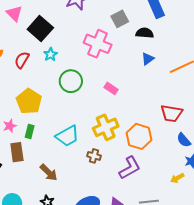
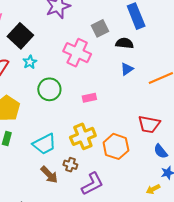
pink rectangle: (111, 88) -> (89, 98), turned -48
purple L-shape: (130, 168) -> (92, 184), moved
brown arrow: (49, 173) -> (49, 175), moved

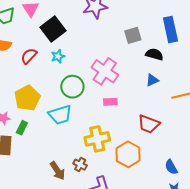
pink cross: (77, 53) -> (105, 71), moved
red trapezoid: (149, 124) -> (149, 124), moved
cyan trapezoid: (44, 144) -> (60, 115), moved

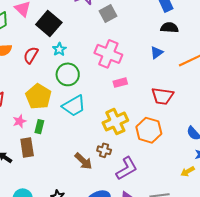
gray square: (133, 35) -> (108, 14), moved
black semicircle: (154, 54) -> (169, 28), moved
green circle: (72, 87) -> (68, 74), moved

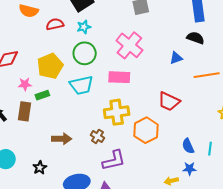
red semicircle: (31, 55) -> (55, 24), turned 30
pink rectangle: (120, 83) -> (119, 77), moved, size x1.5
green rectangle: (39, 127) -> (42, 95), turned 40
brown arrow: (83, 161) -> (62, 139), moved, turned -60

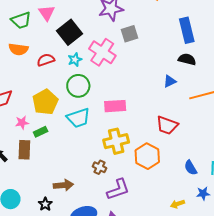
pink cross: (129, 45) -> (102, 52), moved
brown arrow: (62, 139) -> (63, 185), moved
blue star: (189, 169) -> (203, 193), moved

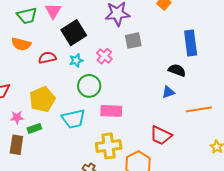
pink cross: (102, 52) -> (104, 56), size x0.6
black semicircle: (187, 59) -> (177, 70), moved
green circle: (78, 86) -> (89, 86), moved

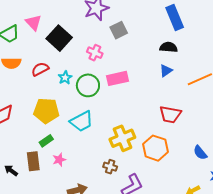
cyan star: (76, 60) -> (65, 78), moved
yellow pentagon: (42, 99) -> (46, 111), turned -30
pink rectangle: (111, 111) -> (117, 78), moved
pink star: (17, 117) -> (59, 160), moved

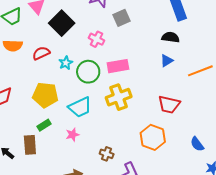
yellow cross: (122, 138) -> (119, 97), moved
pink star: (59, 160) -> (72, 135), moved

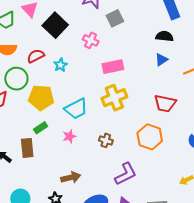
green circle: (88, 72) -> (16, 79), moved
brown cross: (107, 154) -> (106, 140), moved

